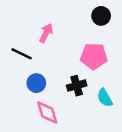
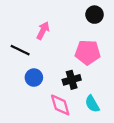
cyan semicircle: (105, 98) -> (92, 104), moved
pink diamond: (47, 112) -> (60, 105), moved

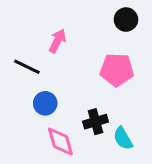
black cross: (72, 80) -> (95, 122), moved
pink diamond: (60, 105) -> (60, 141), moved

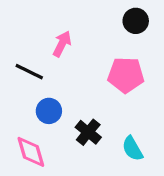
black cross: (95, 122) -> (88, 132), moved, turned -35
pink diamond: (60, 141) -> (31, 152), moved

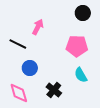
black cross: (88, 132) -> (54, 90), moved
cyan semicircle: (132, 149) -> (81, 75), moved

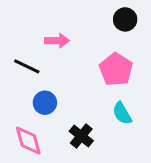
pink arrow: (38, 27) -> (57, 41), turned 63
pink pentagon: (77, 46) -> (116, 69), turned 30

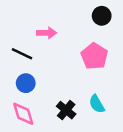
blue circle: (45, 103) -> (26, 83), moved
cyan semicircle: (122, 113) -> (97, 104), moved

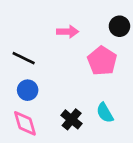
black circle: (102, 16) -> (119, 26), moved
pink arrow: (47, 33) -> (68, 32), moved

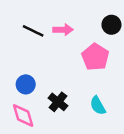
black line: (24, 58) -> (33, 31), moved
black cross: (72, 119) -> (58, 102), moved

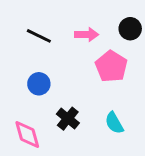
pink arrow: (63, 30) -> (87, 35), moved
blue circle: (26, 84) -> (39, 84), moved

